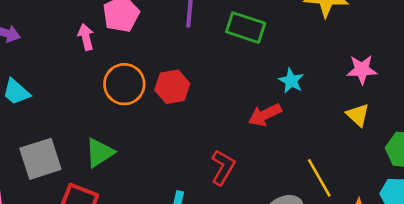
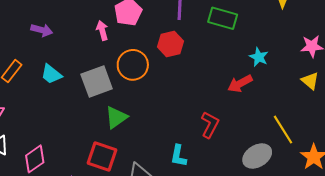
red hexagon: (172, 87) -> (170, 44), moved
gray square: (40, 159) -> (97, 82), moved

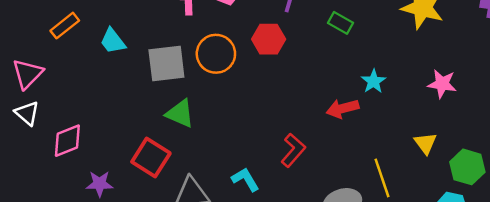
green rectangle: (223, 18) -> (340, 23), size x0.7
yellow triangle: (310, 81) -> (425, 143), moved
green triangle: (116, 117) -> (180, 114), turned 45
cyan L-shape: (179, 156) -> (245, 179), turned 125

